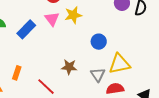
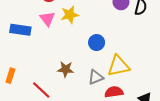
blue rectangle: (26, 29) -> (20, 30), turned 54
gray triangle: (98, 75) -> (96, 77), turned 42

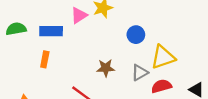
pink triangle: (47, 19) -> (79, 15), turned 42
orange rectangle: (10, 76) -> (45, 59), moved

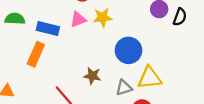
blue circle: (136, 35) -> (129, 50), size x1.5
orange rectangle: (45, 59) -> (36, 54), size x1.5

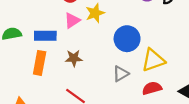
brown star: (92, 76) -> (74, 58), moved
gray triangle: (124, 88) -> (121, 74), moved

